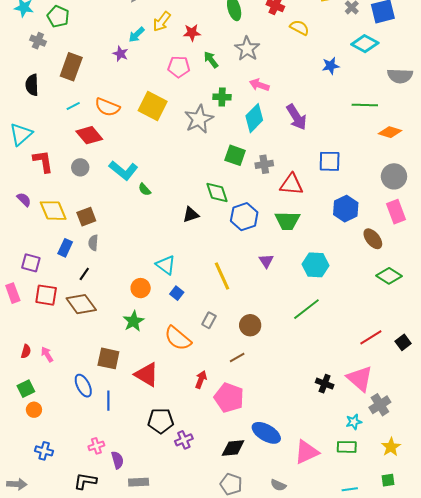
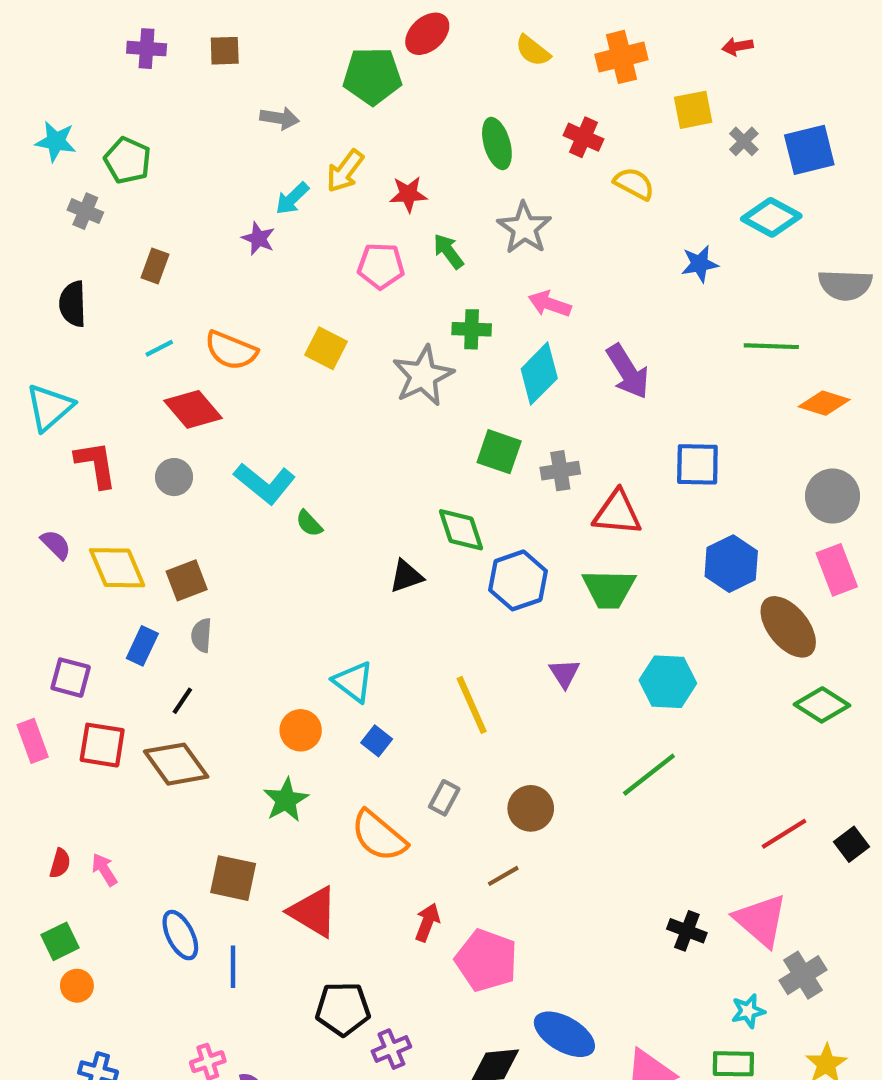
brown rectangle: (71, 67) -> (155, 266), size x0.6
yellow square: (153, 106) -> (326, 348), size x0.7
brown ellipse: (373, 239) -> (788, 627), size x1.4

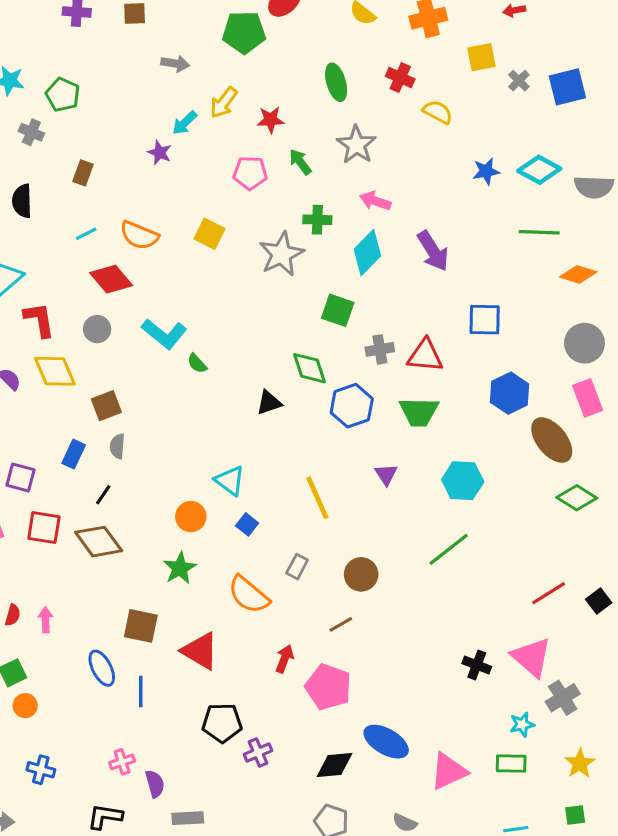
cyan diamond: (771, 217) -> (539, 170), moved
gray cross: (560, 471) -> (380, 349), moved
yellow diamond: (117, 568) -> (55, 371), moved
pink arrow: (104, 870) -> (46, 620), turned 30

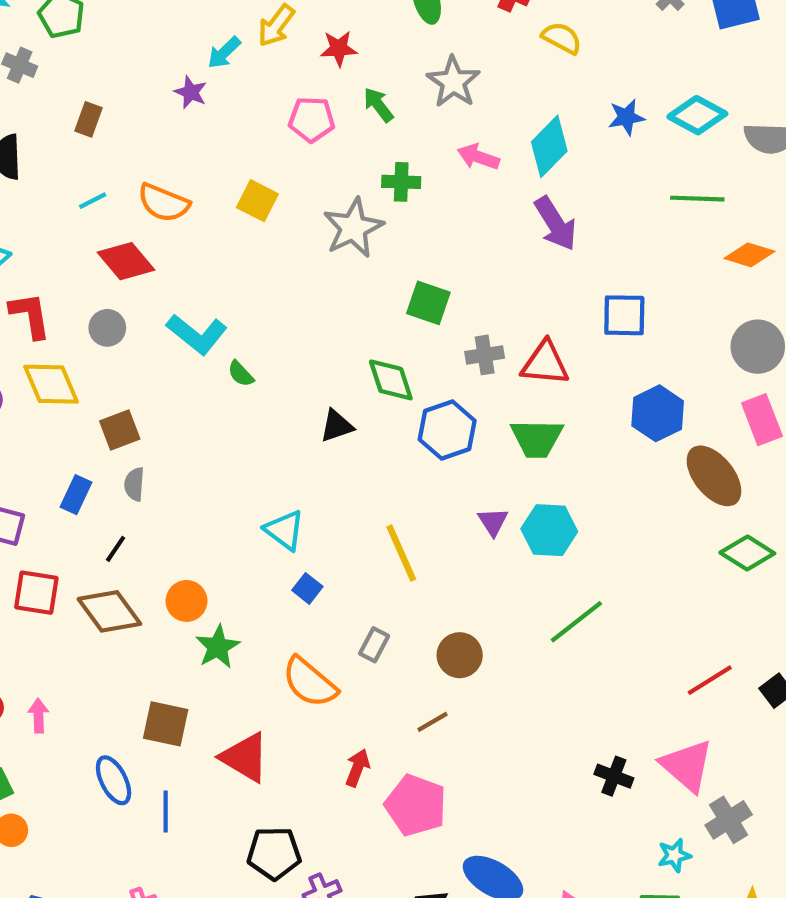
cyan diamond: (367, 253) -> (549, 146), moved
cyan hexagon: (463, 481) -> (549, 530), moved
orange circle: (191, 517) -> (186, 601), moved

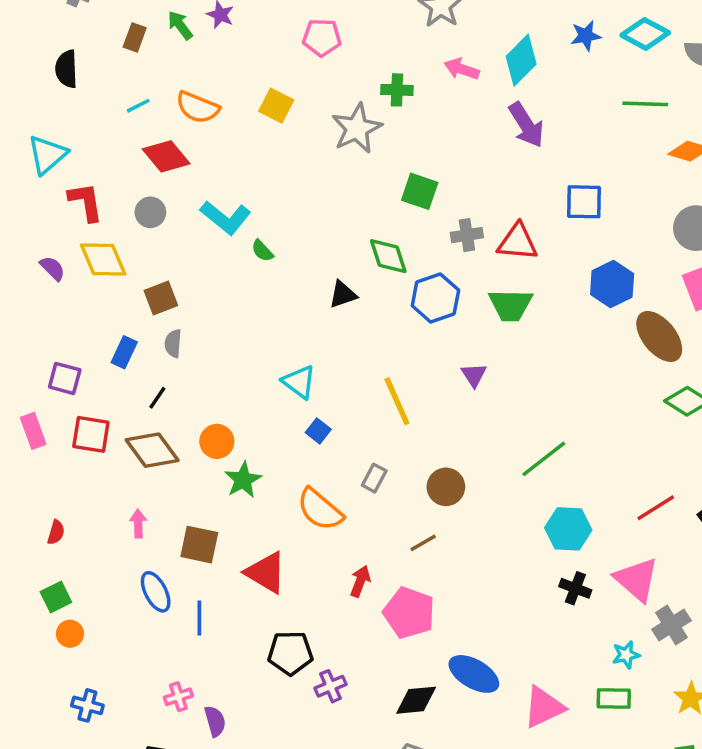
green arrow: (378, 105) -> (180, 25), moved
cyan hexagon: (549, 530) -> (568, 529), moved
pink arrow: (38, 716) -> (138, 524), moved

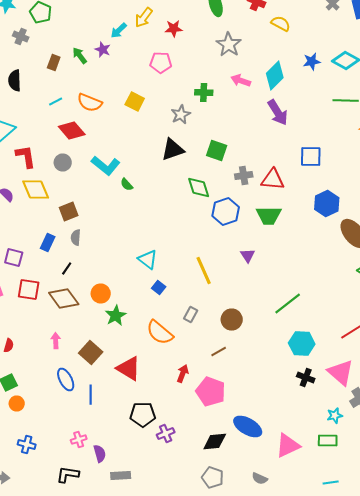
gray star: (357, 128) -> (181, 114), size x0.7
black triangle: (343, 295) -> (173, 150), moved, size x1.4
brown square: (199, 545) -> (91, 352), turned 30

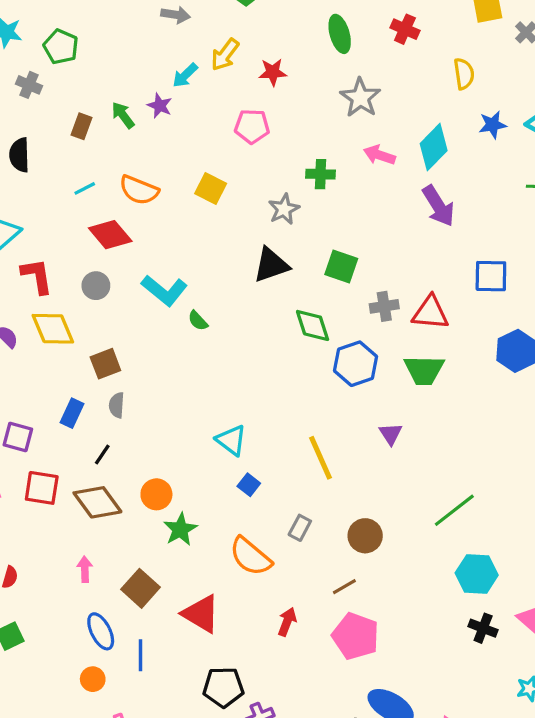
yellow semicircle: (281, 24) -> (464, 74), moved, turned 54
pink pentagon: (211, 392) -> (356, 636), moved
orange circle: (17, 404) -> (93, 679), moved

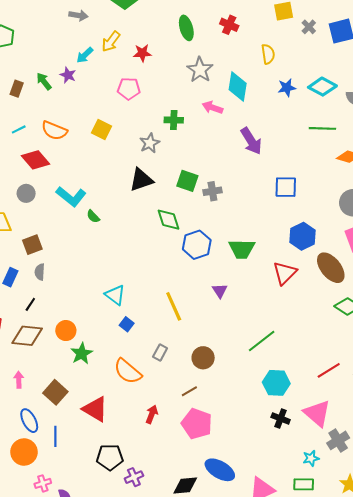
cyan diamond: (434, 147) -> (238, 87), moved, turned -36
gray cross: (384, 306) -> (212, 191), moved
red triangle: (430, 313) -> (285, 273), moved, turned -50
brown diamond: (97, 502) -> (27, 336), turned -48
orange circle: (93, 679) -> (24, 452), size x1.6

